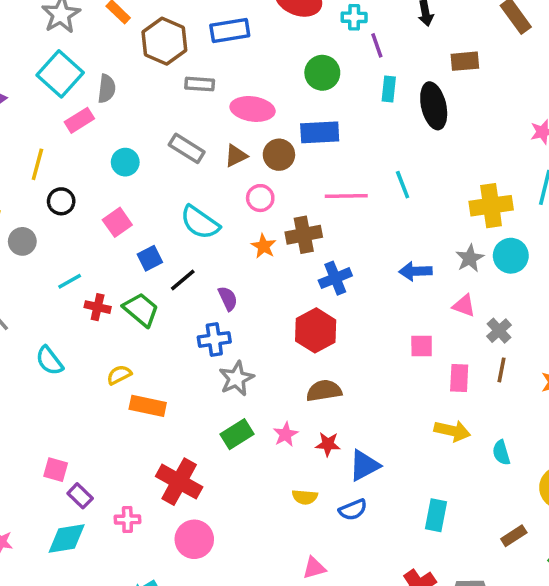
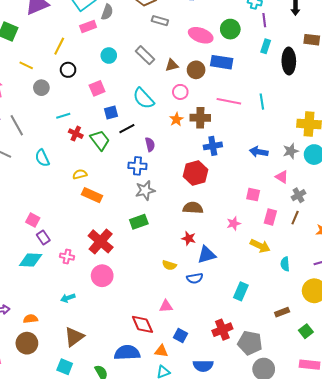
pink ellipse: (253, 109) -> (201, 35), moved
pink star: (285, 434) -> (234, 223), moved

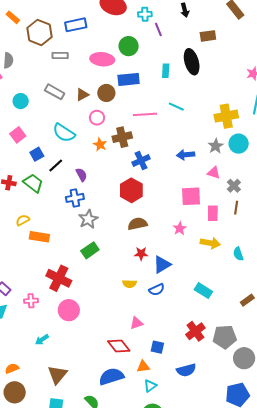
cyan rectangle: (266, 46) -> (166, 71), moved
cyan line: (262, 102) -> (176, 107), turned -42
pink square: (253, 195) -> (191, 196), size x1.5
cyan rectangle: (241, 291) -> (203, 291), turned -66

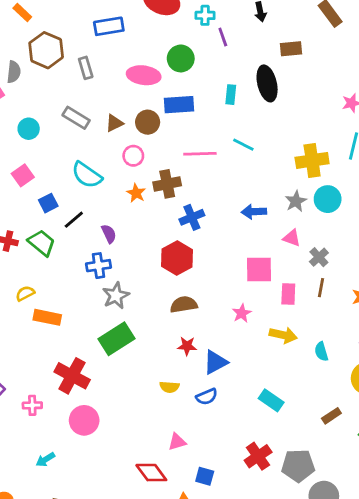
brown hexagon: (39, 32) -> (46, 50), moved
gray rectangle: (60, 56) -> (86, 68), turned 70
green rectangle: (90, 250) -> (117, 339), size x1.4

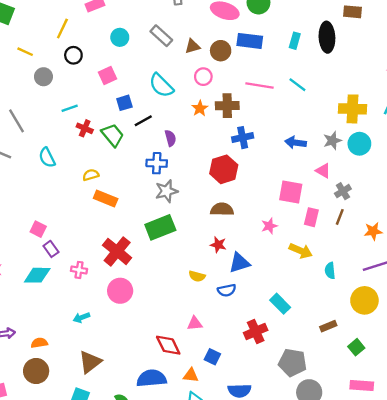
red cross: (258, 456) -> (256, 331), moved

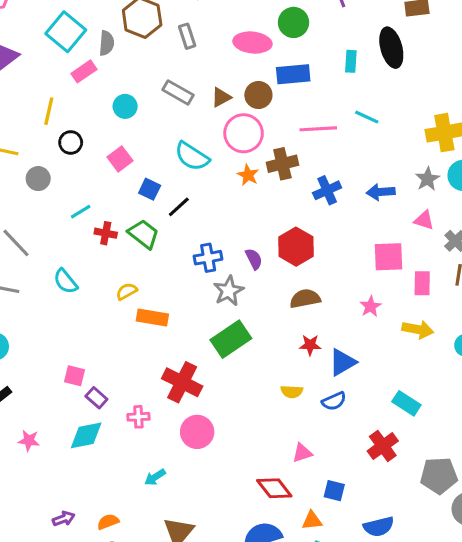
pink circle: (203, 77) -> (244, 133), size x1.6
blue square: (124, 103) -> (150, 189), turned -35
purple semicircle: (170, 138) -> (254, 259), moved
blue cross: (243, 138) -> (327, 190), moved

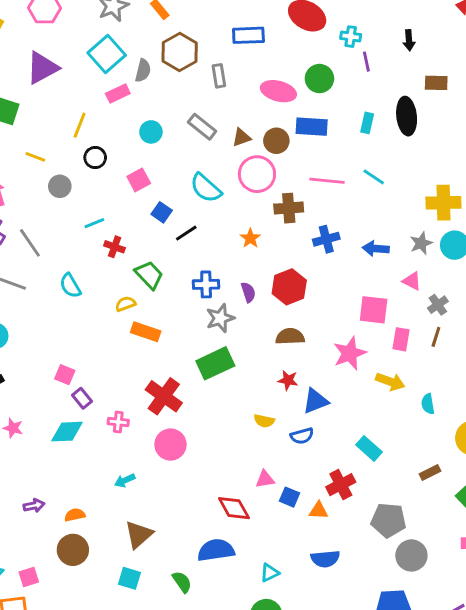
orange star: (248, 175) -> (250, 238), moved
green trapezoid: (143, 234) -> (149, 275), moved
pink star: (371, 306) -> (350, 353), size x1.6
blue square: (334, 491) -> (290, 497), moved
orange triangle: (312, 521) -> (319, 511), moved

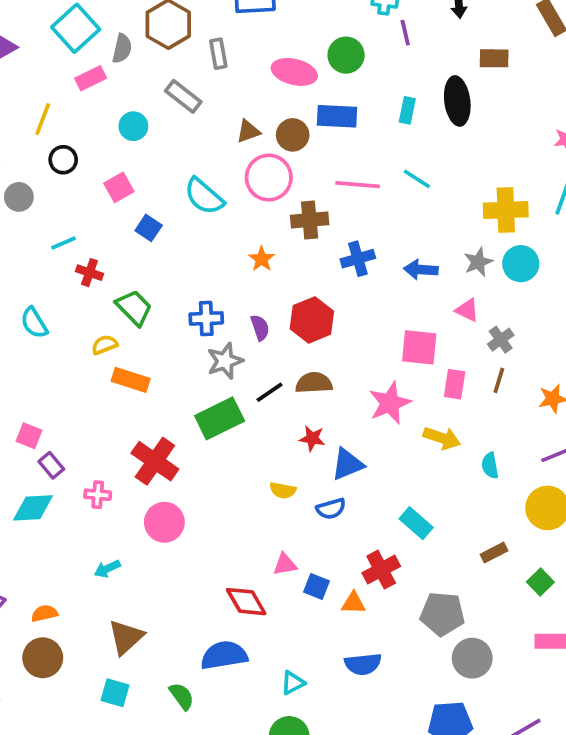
gray rectangle: (202, 127) -> (183, 96), moved
black line: (186, 233) -> (269, 392), moved

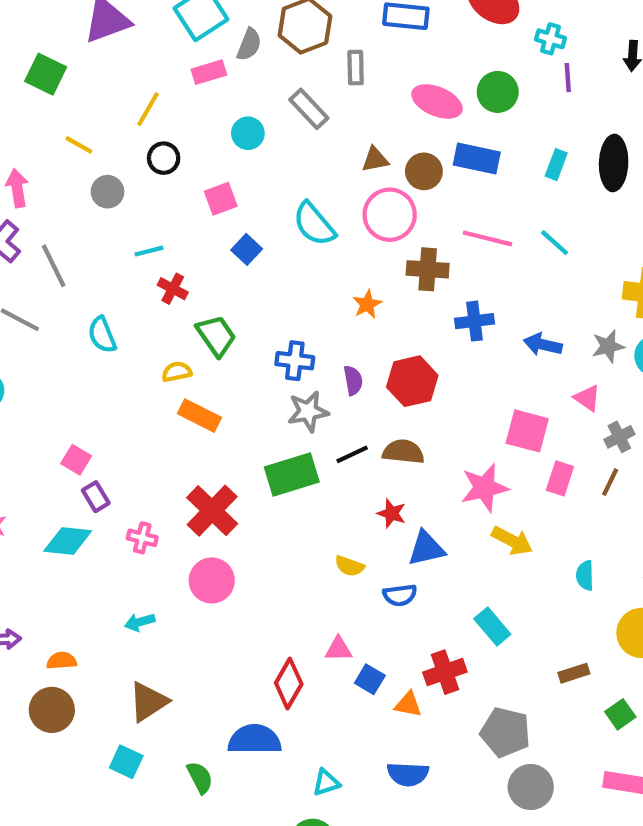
yellow arrow: (442, 438) -> (512, 541), moved
red diamond: (246, 602) -> (289, 684), turned 51

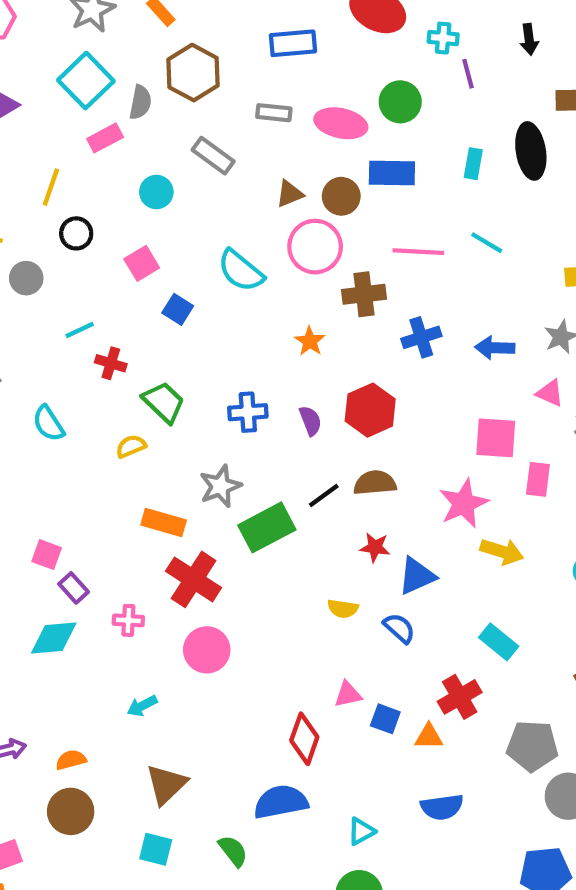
gray rectangle: (356, 68) -> (274, 113), moved, turned -72
gray star: (308, 411) -> (220, 486), moved
orange rectangle: (199, 416) -> (164, 523), moved
blue semicircle: (400, 595) -> (399, 628), turned -120

